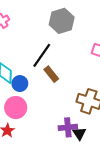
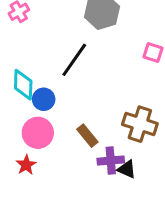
brown rectangle: (51, 74) -> (87, 136), moved
black triangle: (79, 134) -> (127, 169), turned -32

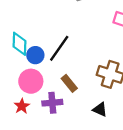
black line: (74, 60) -> (59, 48), moved
purple cross: (111, 161) -> (52, 103), moved

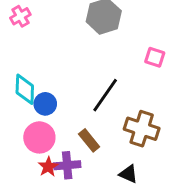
black line: (59, 48) -> (105, 95), moved
red star: (22, 106) -> (48, 167), moved

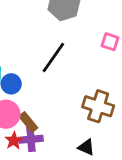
black line: (105, 95) -> (53, 58), moved
brown rectangle: (89, 140) -> (28, 122), moved

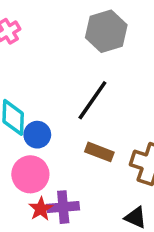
brown rectangle: (28, 122) -> (99, 152), moved, turned -30

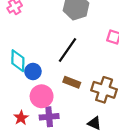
pink circle: (30, 174) -> (42, 96), moved
red star: (41, 209) -> (21, 118), moved

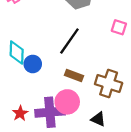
pink circle: (42, 96) -> (67, 102), moved
purple cross: (49, 117) -> (50, 112), size x1.4

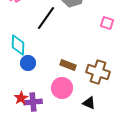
black line: (69, 41) -> (46, 18), moved
blue circle: (33, 64) -> (28, 63), moved
purple cross: (50, 112) -> (33, 102), moved, size x0.7

